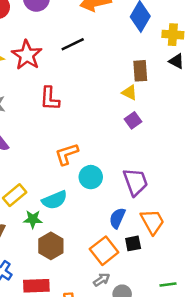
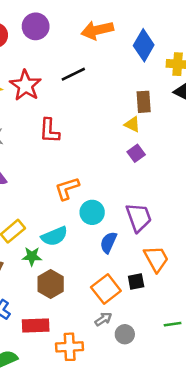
blue semicircle: (117, 218) -> (108, 243), moved

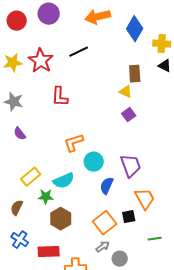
green line: (173, 324) -> (155, 239), moved

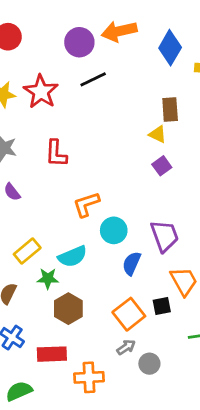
purple circle: (49, 14) -> (79, 42), moved
red L-shape: (60, 97) -> (56, 153), moved

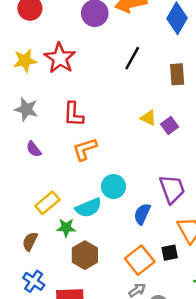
black line: (93, 79) -> (132, 58), moved, turned -35
yellow triangle: (158, 134) -> (148, 118), moved
orange L-shape: (86, 204) -> (85, 149), moved
cyan circle: (114, 230) -> (113, 187), moved

